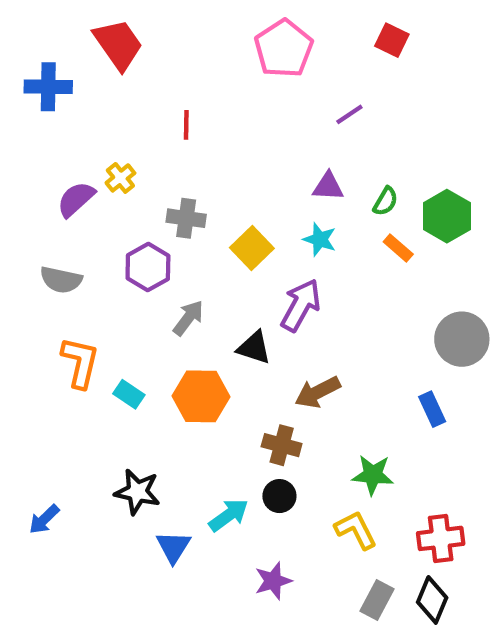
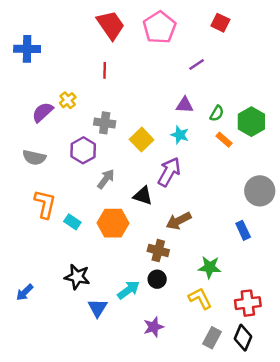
red trapezoid: (118, 44) -> (111, 25), moved

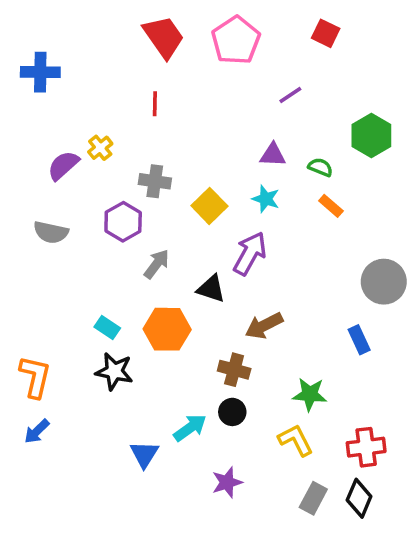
green semicircle: (217, 113) -> (320, 167), turned -98
green hexagon: (251, 122) -> (371, 135), moved
orange L-shape: (45, 204) -> (35, 377), moved
black star: (77, 277) -> (114, 371), moved

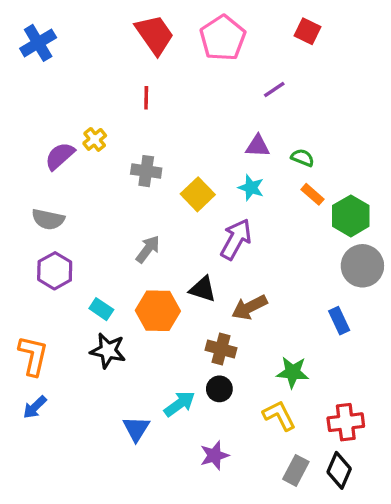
blue cross: (40, 72) -> (38, 43), moved, turned -32
green hexagon: (371, 135) -> (351, 216), moved
purple hexagon: (123, 222) -> (55, 271), moved
black triangle: (211, 289) -> (203, 289), moved

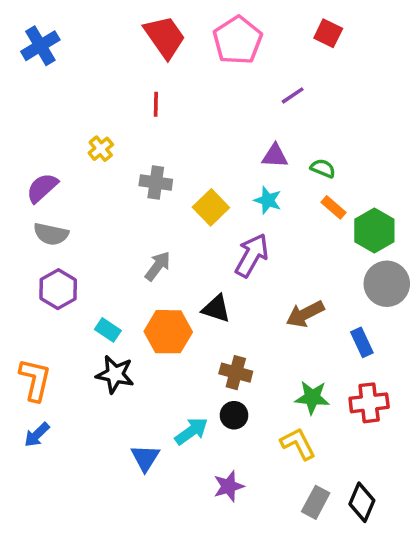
purple semicircle: (60, 156) -> (42, 188), moved
brown arrow: (249, 307) -> (305, 314), moved
red cross: (346, 422) -> (369, 403), moved

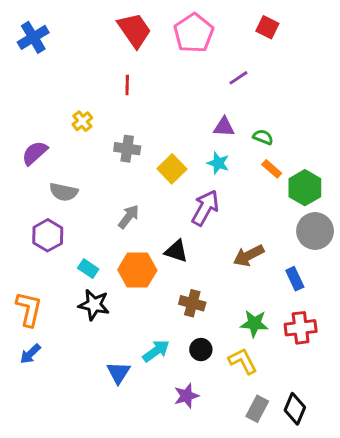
gray semicircle: (51, 234) -> (64, 192), moved
black circle: (234, 415) -> (201, 350), moved

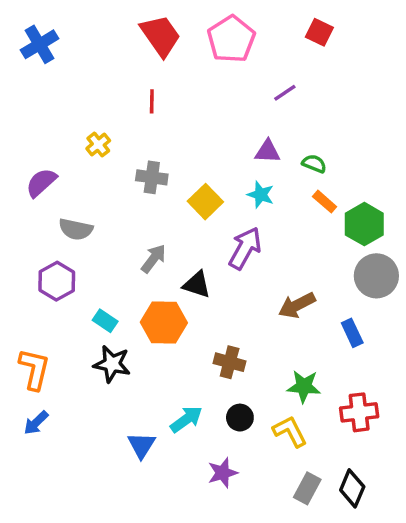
black triangle: (176, 251) -> (197, 284), moved
red cross: (301, 328) -> (359, 412), moved

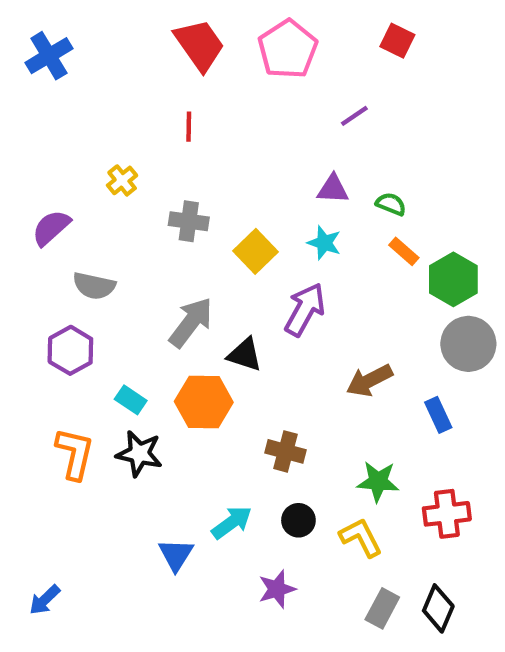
gray arrow: (154, 259) -> (191, 322), size x1.4
orange L-shape: (34, 369) -> (75, 454), moved
blue arrow: (36, 423) -> (45, 600), moved

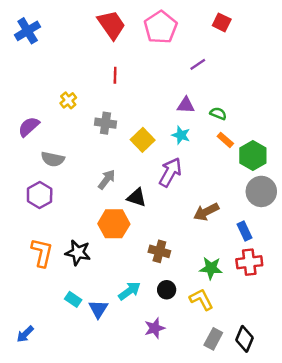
red line: (189, 127) -> (115, 75), moved
gray arrow: (191, 322) -> (107, 179), size x0.7
cyan rectangle: (131, 400) -> (73, 299), moved
red cross: (447, 514) -> (249, 262), moved

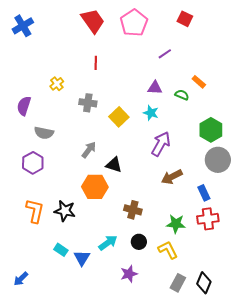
purple semicircle: (29, 127) -> (24, 106), turned -30
orange rectangle: (225, 140) -> (199, 82), moved
purple arrow: (170, 172) -> (161, 144), moved

